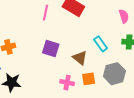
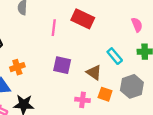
orange square: (89, 79) -> (105, 94), turned 32

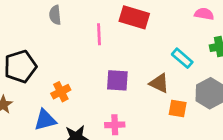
pink semicircle: (137, 25) -> (204, 14), turned -48
pink cross: (82, 100) -> (115, 125), moved

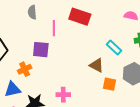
gray semicircle: (55, 15) -> (32, 12), moved
purple square: (117, 80) -> (41, 50), moved

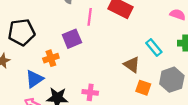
purple square: (41, 50) -> (72, 39), turned -36
blue triangle: (13, 89) -> (34, 79), turned -30

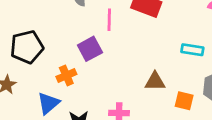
cyan rectangle: (154, 47) -> (192, 50), turned -36
brown triangle: (132, 65) -> (155, 81), moved, turned -30

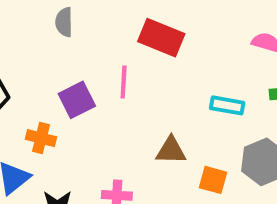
pink line: (109, 20) -> (124, 82), moved
orange cross: (66, 75) -> (41, 138), turned 36

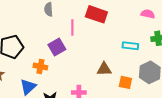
pink line: (124, 82) -> (72, 28), moved

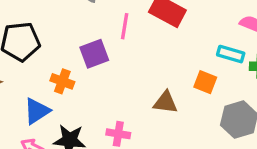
cyan rectangle: (130, 46) -> (231, 54), moved
orange square: (125, 82) -> (205, 82), moved

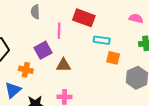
cyan rectangle: (231, 54) -> (102, 40), moved
brown triangle: (165, 102) -> (63, 65), moved

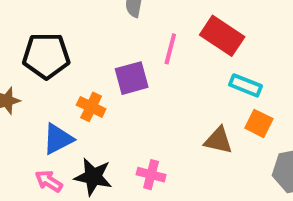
brown triangle: (63, 65) -> (218, 140), moved

